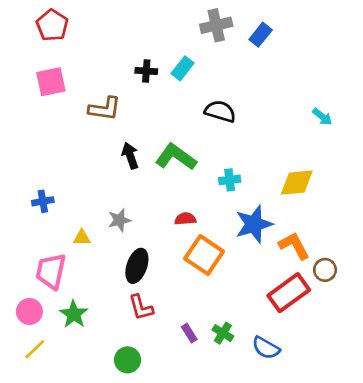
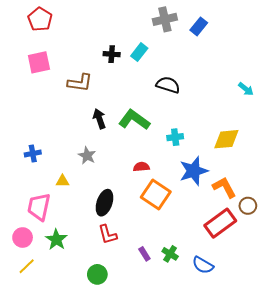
gray star: (119, 220) -> (87, 156), moved, turned -30

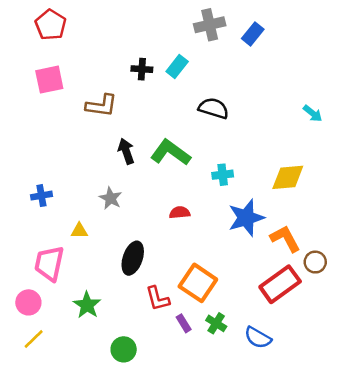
orange square: (156, 194) -> (198, 283), moved
red L-shape: (108, 234) -> (157, 299), moved
green star: (56, 240) -> (87, 305), moved

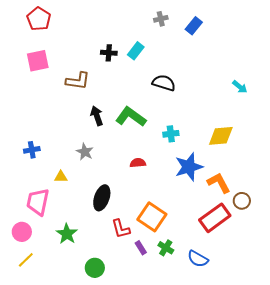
gray cross: (210, 25) -> (161, 19), size x0.6

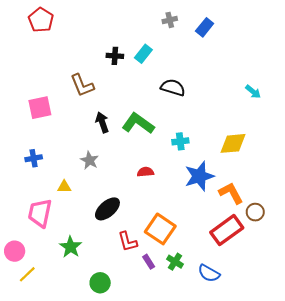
pink square: (38, 61) -> (40, 108), moved
brown L-shape: (78, 81) -> (82, 85), turned 60
black ellipse: (102, 198) -> (107, 209), turned 30
pink circle: (22, 232) -> (15, 251), moved

